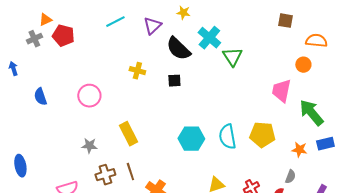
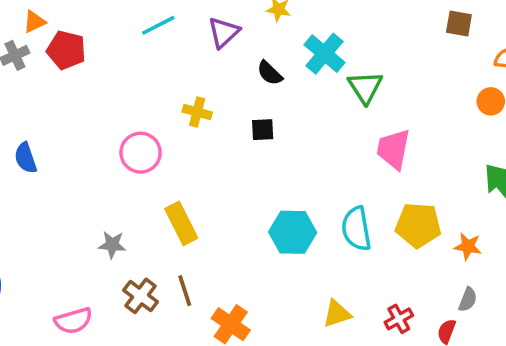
black semicircle: (178, 49) -> (270, 73), size x0.6
pink trapezoid: (281, 91) -> (393, 149), moved
pink circle: (89, 96) -> (141, 153), moved
orange star: (299, 150) -> (468, 246), moved
brown cross: (105, 175) -> (141, 296), turned -36

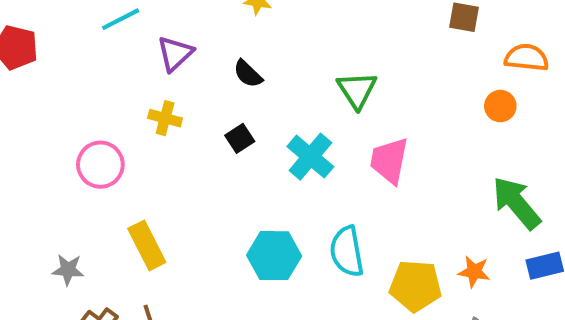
purple triangle: (224, 32) -> (175, 54), moved
cyan cross: (324, 54) -> (310, 157), moved
black square: (263, 130) -> (240, 138), turned -30
yellow pentagon: (418, 225) -> (415, 286), moved

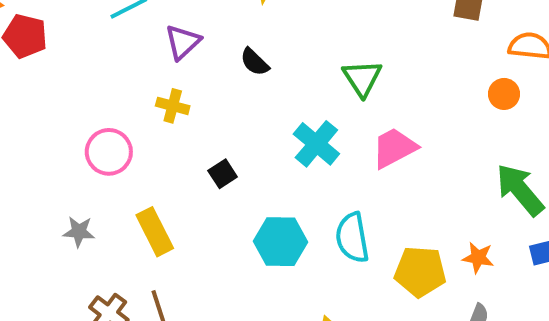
black square: (240, 138) -> (223, 174), moved
pink trapezoid: (389, 161) -> (394, 148), turned 51
gray star: (68, 270) -> (79, 232), moved

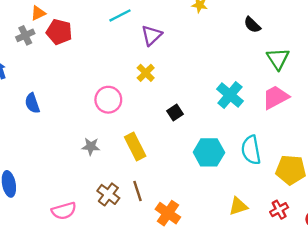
black semicircle: (255, 62) -> (252, 25), moved
green triangle: (362, 78) -> (278, 59), moved
yellow cross: (173, 106) -> (146, 73), turned 30

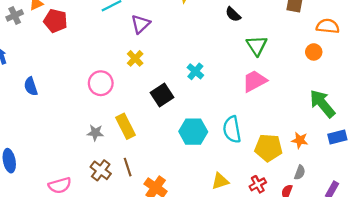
gray cross: (25, 35) -> (15, 15), moved
cyan cross: (230, 95) -> (195, 71), moved, size x0.7
black square: (175, 113) -> (162, 95), size x1.5
gray star: (91, 146) -> (95, 133), moved

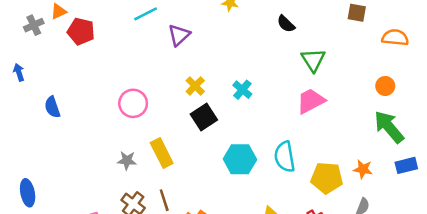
orange circle: (314, 52) -> (385, 86), moved
yellow cross: (135, 58) -> (195, 86), moved

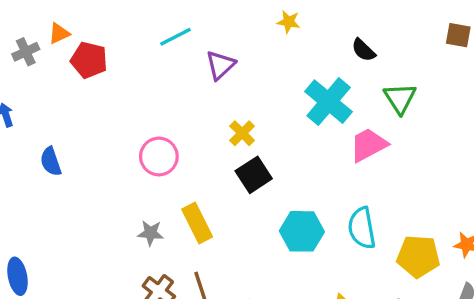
cyan cross: (242, 90) -> (329, 102), moved, size x1.8
pink trapezoid: (311, 101) -> (368, 145), moved

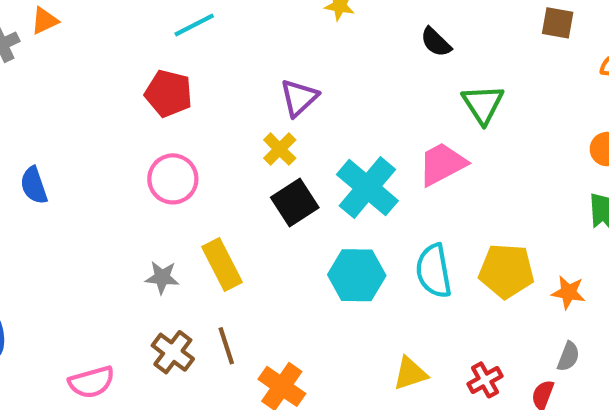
red pentagon: (89, 60) -> (169, 93), moved
purple triangle: (220, 65) -> (299, 98), moved
cyan cross: (329, 102) -> (367, 188), moved
yellow pentagon: (418, 256) -> (506, 271), moved

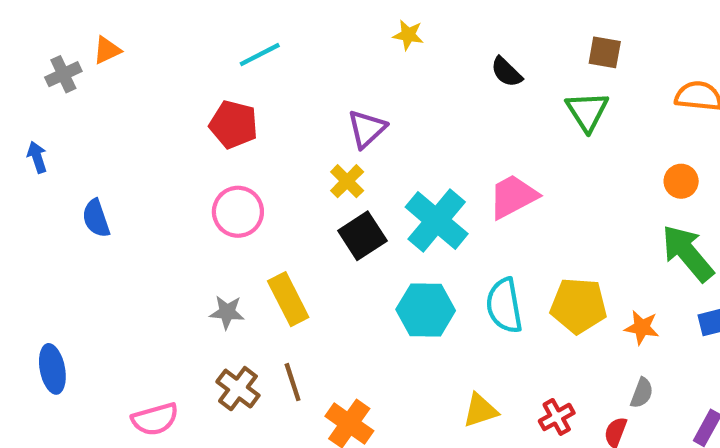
brown square: (558, 23) -> (605, 52), moved
green triangle: (483, 104) -> (587, 111), moved

